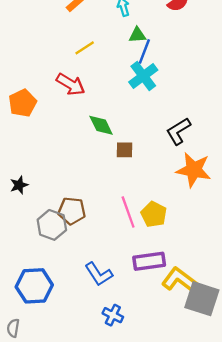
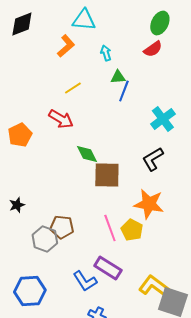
cyan cross: (143, 76) -> (163, 119), moved
brown square: (125, 150) -> (107, 175), size x1.8
orange star: (194, 170) -> (149, 204), moved
purple rectangle: (149, 261) -> (108, 268), moved, turned 40

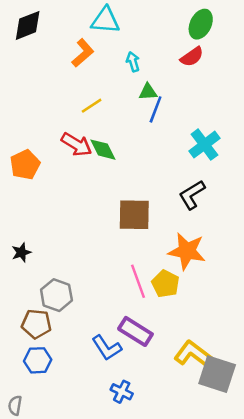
green diamond: (87, 154) -> (103, 150), moved
brown pentagon: (62, 227) -> (36, 324), moved
blue hexagon: (30, 291) -> (38, 360), size x0.7

